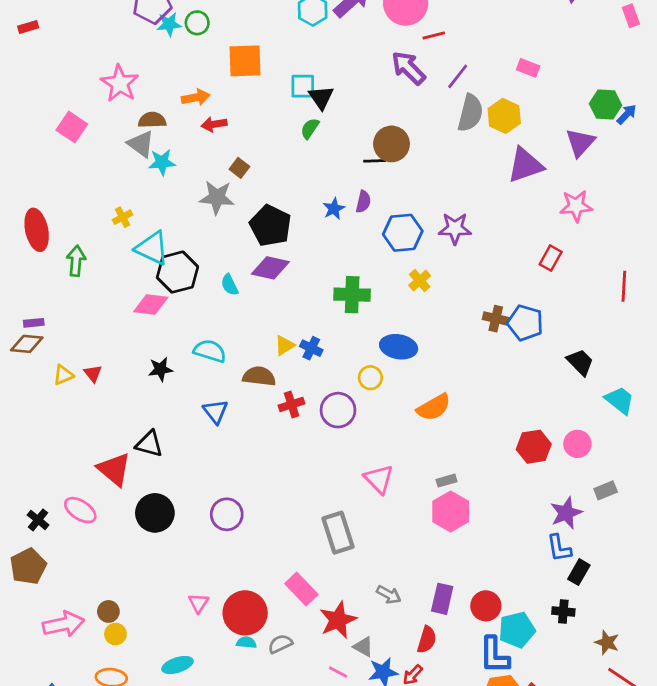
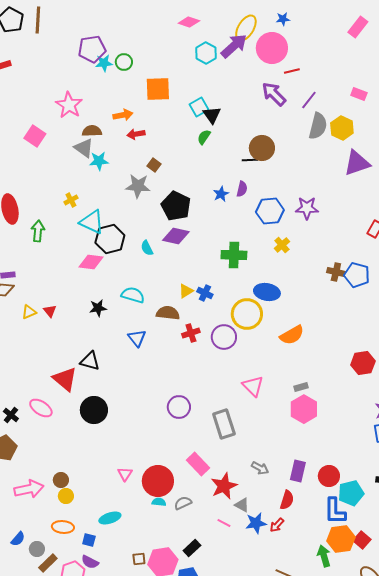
cyan square: (303, 86) -> (199, 107), turned -30
yellow circle: (370, 378) -> (247, 314), size x1.8
purple circle: (227, 514) -> (179, 407), moved

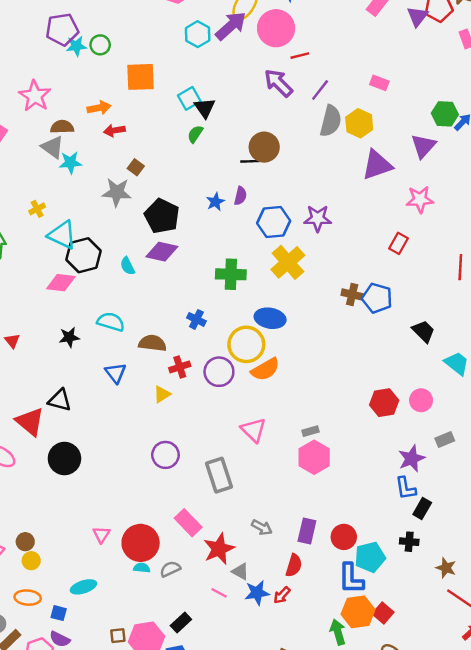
yellow cross: (282, 245) -> (288, 262), size x1.8
yellow triangle: (186, 291) -> (162, 394), moved
orange semicircle: (292, 335) -> (265, 369), moved

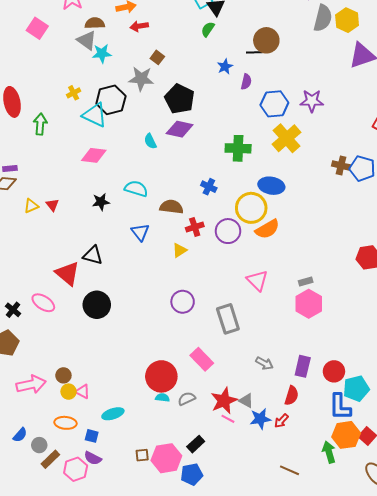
blue star: (215, 202) -> (225, 67), moved
black hexagon: (83, 255) -> (111, 100), moved
pink triangle: (101, 535) -> (83, 392), moved, turned -35
red star: (219, 549) -> (224, 401), moved

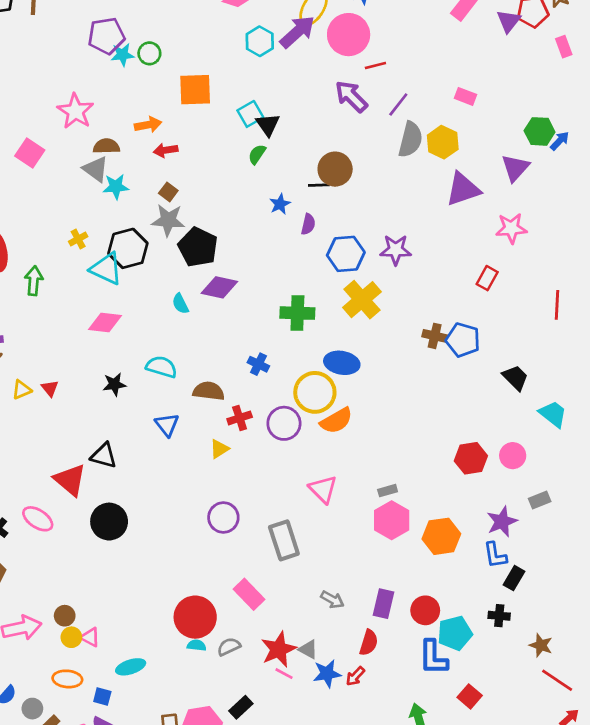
brown square: (157, 57) -> (168, 192), moved
black pentagon: (180, 99) -> (198, 247), moved
orange hexagon: (346, 435) -> (441, 536), moved

